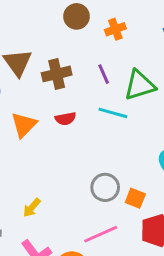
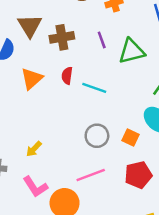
cyan line: (113, 113) -> (94, 88), moved
red semicircle: (65, 119) -> (67, 76), turned 105
orange square: (135, 198) -> (131, 138), moved

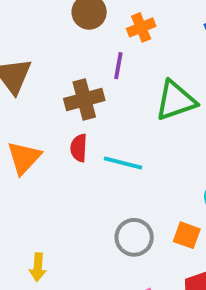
brown cross: (62, 37) -> (84, 99), moved
purple line: (102, 40) -> (118, 66), moved, turned 35
yellow arrow: (34, 149) -> (38, 267), turned -35

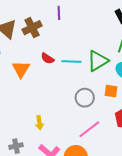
brown cross: (84, 99) -> (32, 28), moved
green triangle: (176, 101) -> (98, 61), moved
red semicircle: (79, 148) -> (48, 58), turned -48

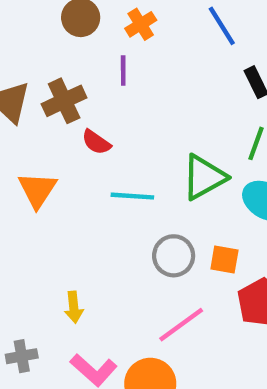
red semicircle: (48, 58) -> (96, 142), moved
cyan line: (71, 61) -> (132, 196), moved
orange square: (111, 91) -> (224, 259), moved

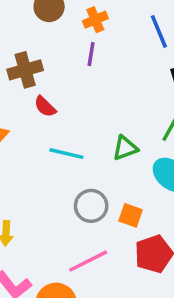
purple line: (123, 71) -> (91, 54), moved
green triangle: (204, 177) -> (125, 148), size x0.7

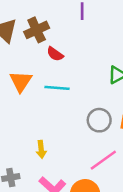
cyan line: (66, 154) -> (57, 88), moved

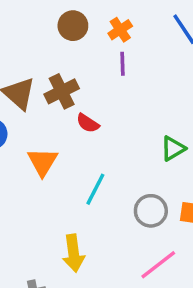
cyan line: (57, 88) -> (95, 189), moved, turned -65
yellow arrow: (41, 149) -> (73, 253), size x1.5

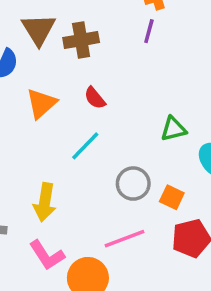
red semicircle: (88, 123) -> (95, 98), moved

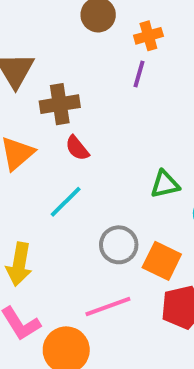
brown cross: (81, 40) -> (60, 104), moved
orange square: (172, 197) -> (162, 261), size x1.4

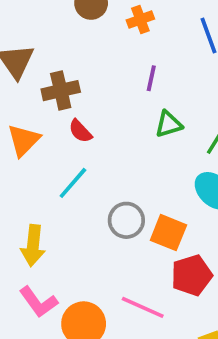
purple line: (139, 74) -> (151, 78), moved
green triangle: (165, 184) -> (169, 124), moved
pink line: (108, 306) -> (143, 307), moved, turned 48

